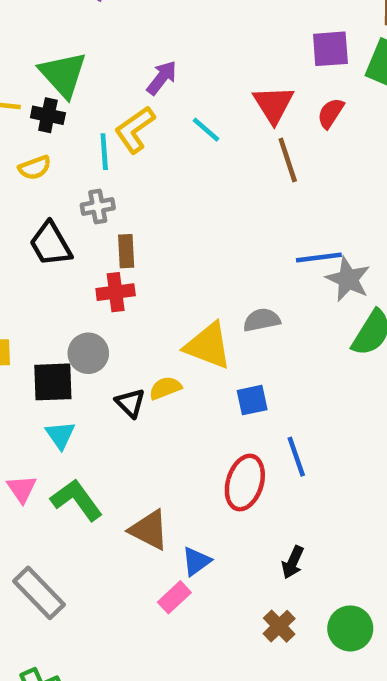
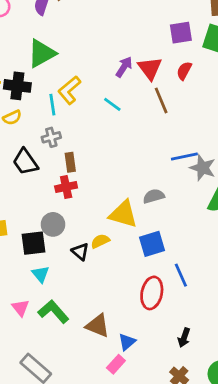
green triangle: (63, 74) -> (42, 53), moved, turned 48
purple arrow: (162, 78) -> (124, 67), moved
black cross: (48, 115) -> (17, 86), size x1.4
cyan line: (206, 130) -> (112, 104), moved
blue square: (252, 400) -> (152, 244), size x1.4

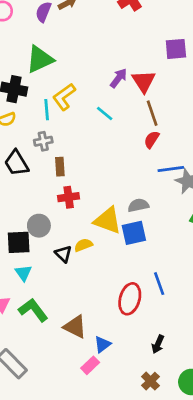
red semicircle: (184, 71) -> (152, 140), moved
red cross: (66, 187) -> (69, 197), moved
blue square: (152, 244) -> (134, 233), moved

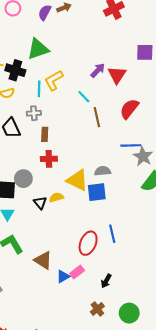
brown line: (152, 113) -> (97, 117), moved
red semicircle: (152, 140) -> (129, 109), moved, size x1.5
pink rectangle: (90, 365) -> (77, 272), moved

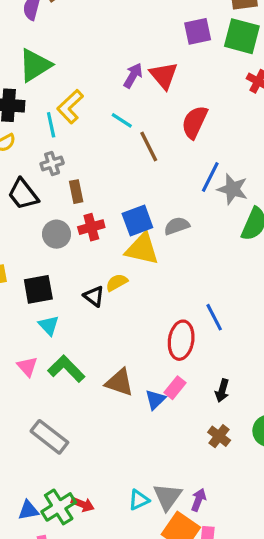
blue line: (131, 145) -> (210, 177), turned -48
gray circle: (23, 179) -> (56, 234), moved
blue square: (97, 192) -> (137, 220), moved

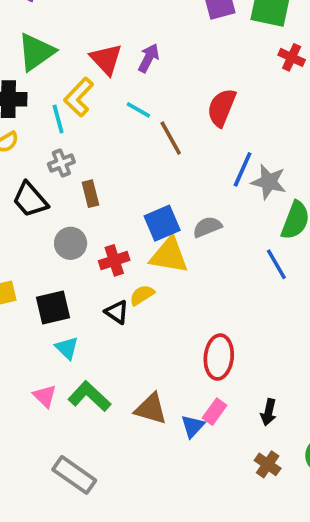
red triangle: (164, 75) -> (106, 59), moved
red cross: (91, 227) -> (114, 260), moved
blue line: (214, 317) -> (276, 264), moved

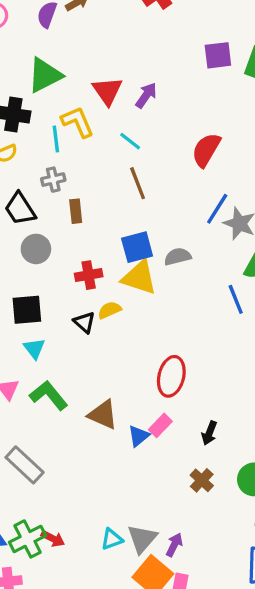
yellow L-shape: (79, 97) -> (78, 122), turned 105
brown line: (171, 138) -> (138, 183), moved
gray circle: (71, 243) -> (36, 249), moved

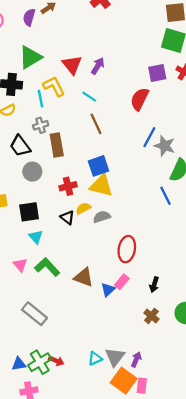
purple square: (218, 55) -> (157, 73), moved
brown rectangle: (76, 211) -> (57, 145), size x1.5
gray semicircle: (178, 257) -> (102, 217), moved

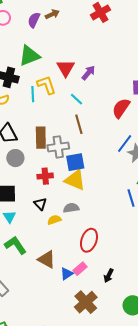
gray cross: (41, 125) -> (58, 147), moved, size x1.5
yellow semicircle: (83, 208) -> (54, 220), moved
brown cross: (151, 316) -> (86, 302), moved, size x1.6

